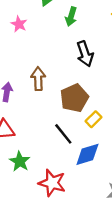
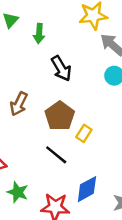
brown arrow: (38, 79) -> (19, 104), turned -140
blue diamond: (87, 154) -> (87, 189), moved

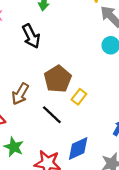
black arrow: (61, 69) -> (31, 36), moved
brown arrow: (19, 104) -> (20, 94), moved

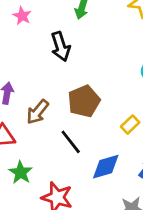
yellow rectangle: (79, 97) -> (130, 125), moved
blue diamond: (78, 148) -> (106, 167), moved

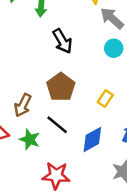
black arrow: (61, 46) -> (62, 41), moved
green star: (21, 173) -> (30, 139), moved

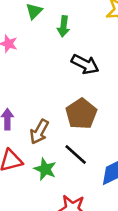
black arrow: (62, 41) -> (85, 64), turned -35

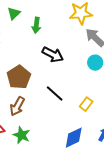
brown pentagon: (81, 114) -> (19, 77), moved
black line: (76, 154) -> (55, 94), moved

